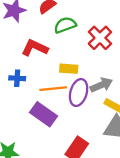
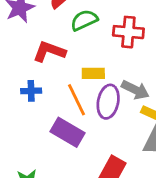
red cross: (100, 38) -> (128, 32), turned -35
gray arrow: (101, 85) -> (135, 90), turned 55
orange line: (53, 89) -> (76, 100), turned 75

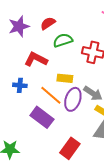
orange line: (76, 100) -> (51, 95), turned -30

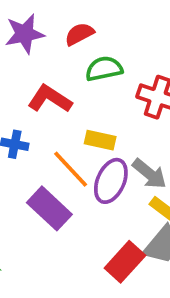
red rectangle: (70, 148) -> (125, 262), moved

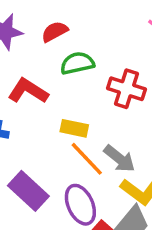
orange line: (71, 169) -> (87, 159), moved
purple ellipse: (111, 181) -> (80, 205), moved, turned -48

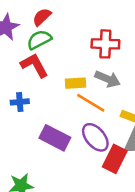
green semicircle: (77, 63) -> (39, 40), moved
red L-shape: (28, 91) -> (34, 65), turned 44
gray arrow: (119, 159) -> (108, 79), moved

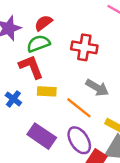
red cross: (105, 44) -> (84, 47), moved
yellow rectangle: (75, 83) -> (47, 91), moved
blue cross: (20, 102) -> (13, 99), turned 35

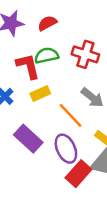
green semicircle: (38, 44) -> (47, 56), moved
yellow rectangle: (47, 91) -> (40, 94), turned -36

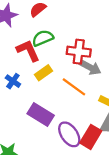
red cross: (85, 54) -> (79, 52), moved
purple ellipse: (66, 149) -> (69, 134), moved

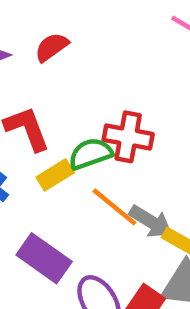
green semicircle: (43, 38) -> (90, 154), moved
gray arrow: (90, 67) -> (151, 222), moved

